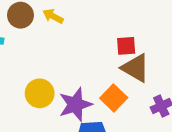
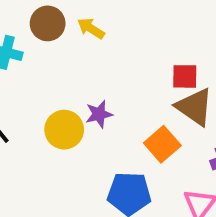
purple star: (75, 105) -> (99, 114), moved, size x0.6

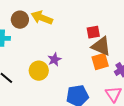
yellow arrow: (91, 28) -> (42, 18), size x1.5
orange square: (162, 144) -> (100, 62), moved, turned 36

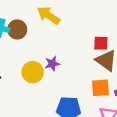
brown circle: (20, 20) -> (17, 29), moved
orange square: (100, 62) -> (100, 88), moved

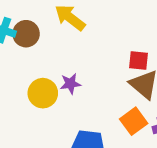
orange square: (100, 88) -> (134, 121), turned -36

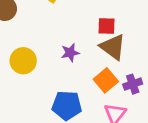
purple star: (70, 84) -> (70, 53), moved

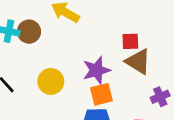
purple star: (70, 53) -> (96, 70), size x1.5
orange square: (106, 80) -> (101, 94), moved, turned 30

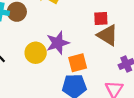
purple star: (96, 70) -> (58, 43), moved

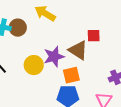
brown triangle: (108, 35) -> (78, 50), moved

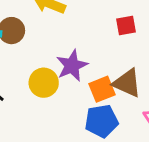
brown triangle: (78, 50) -> (127, 83), moved

